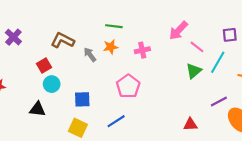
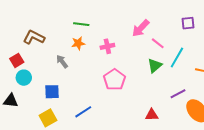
purple square: (230, 35) -> (188, 23), moved
gray arrow: (90, 55) -> (62, 61), moved
pink pentagon: (128, 86) -> (114, 80), moved
yellow square: (78, 128) -> (48, 118), turned 36

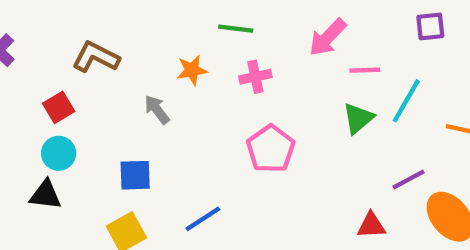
green line: (81, 24) -> (236, 29), moved
pink line: (158, 43) -> (365, 70), turned -40
cyan circle: (24, 78) -> (59, 153), moved
red triangle: (152, 115) -> (371, 225), moved

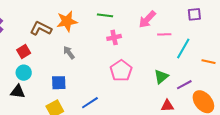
orange star: (192, 70) -> (67, 21), moved, size x1.5
green triangle: (358, 118) -> (161, 77), moved

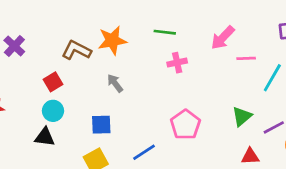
pink pentagon: (121, 71) -> (185, 125), moved

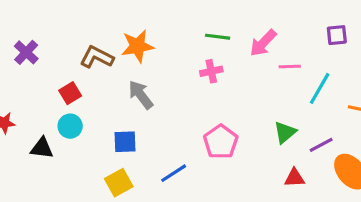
green line: (165, 32) -> (218, 37), moved
gray arrow: (115, 83) -> (141, 95), size x1.4
black triangle: (45, 137) -> (42, 148), moved

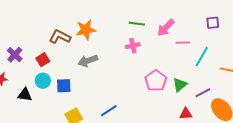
purple cross: (26, 52) -> (15, 55), moved
gray arrow: (141, 95) -> (88, 61), turned -72
blue square: (125, 142) -> (64, 86), moved
pink pentagon: (221, 142) -> (156, 81), moved

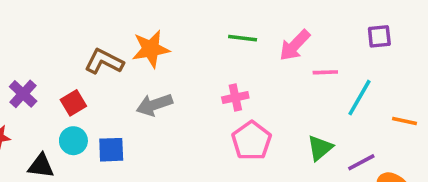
pink cross: (133, 46) -> (235, 98), moved
pink pentagon: (156, 81) -> (252, 141), moved

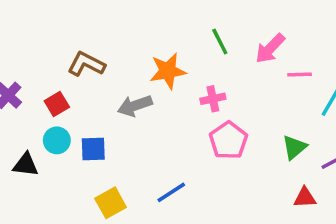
green line: (243, 38) -> (220, 42), turned 56
orange star: (151, 49) -> (168, 71), moved

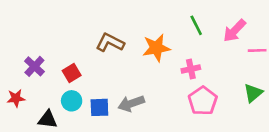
brown L-shape: (86, 64) -> (110, 43), moved
gray arrow: (135, 106) -> (131, 103), moved
green triangle: (294, 147) -> (253, 93), moved

